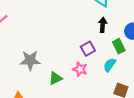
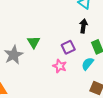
gray star: (30, 60) -> (14, 55), turned -30
green triangle: (55, 78) -> (34, 42), moved, turned -40

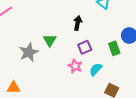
black arrow: (83, 26) -> (78, 23), moved
cyan semicircle: (88, 64) -> (96, 69), moved

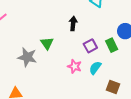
purple square: (85, 47) -> (90, 46), moved
gray star: (29, 52) -> (27, 57), turned -30

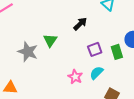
black arrow: (73, 24) -> (80, 24), turned 32
pink star: (75, 66) -> (75, 77), moved

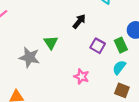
purple square: (95, 49) -> (98, 46), turned -32
cyan semicircle: (96, 73) -> (119, 67), moved

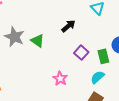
green triangle: (51, 43) -> (38, 41), turned -32
gray star: (29, 57) -> (14, 37), moved

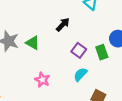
cyan semicircle: (97, 77) -> (80, 74), moved
pink star: (60, 79) -> (42, 80), moved

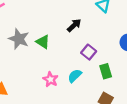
green rectangle: (102, 52) -> (106, 71), moved
cyan semicircle: (80, 74) -> (75, 76), moved

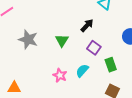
black arrow: (74, 25) -> (87, 25), moved
green triangle: (43, 42) -> (62, 40), moved, turned 32

